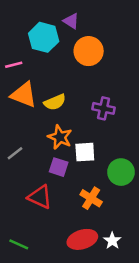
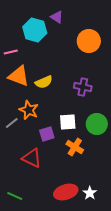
orange circle: (89, 51) -> (89, 41), moved
orange star: (60, 137) -> (29, 110), moved
purple square: (59, 167) -> (47, 134), turned -35
green circle: (121, 172) -> (97, 124), moved
orange cross: (91, 198) -> (75, 147), moved

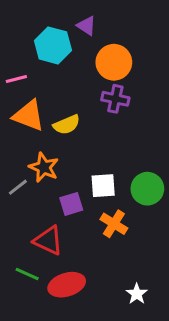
orange circle: (89, 41) -> (114, 62), moved
purple cross: (83, 87) -> (115, 99), moved
red ellipse: (66, 192) -> (67, 285), moved
green line: (15, 196) -> (27, 274), moved

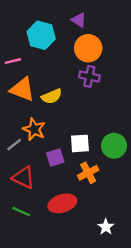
purple triangle: (86, 26) -> (79, 20), moved
orange cross: (114, 224) -> (88, 173), turned 30
red triangle: (48, 240) -> (24, 177), moved
red ellipse: (67, 285) -> (62, 203), moved

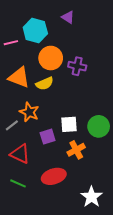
orange circle: (88, 48) -> (51, 58), moved
pink line: (13, 61) -> (11, 43), moved
white star: (106, 227) -> (91, 197), size x1.5

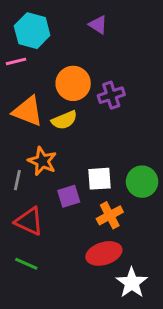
cyan hexagon: (35, 30) -> (32, 31), moved
purple cross: (77, 66) -> (111, 95), turned -30
gray line: (12, 125) -> (17, 180), turned -40
red ellipse: (54, 176) -> (104, 253), moved

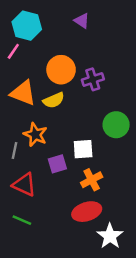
pink line: (16, 61) -> (13, 51), turned -42
green circle: (142, 182) -> (116, 125), moved

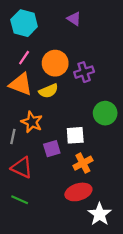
pink line: (13, 51) -> (24, 58), moved

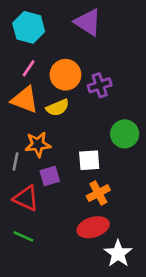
purple triangle: (74, 19) -> (88, 22), size x1.6
orange star: (32, 122) -> (38, 144), turned -30
purple square: (52, 149) -> (50, 176), moved

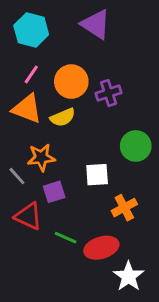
gray line: (16, 162) -> (17, 176), turned -54
orange cross: (98, 193) -> (124, 208), moved
green line: (23, 236) -> (66, 238), moved

